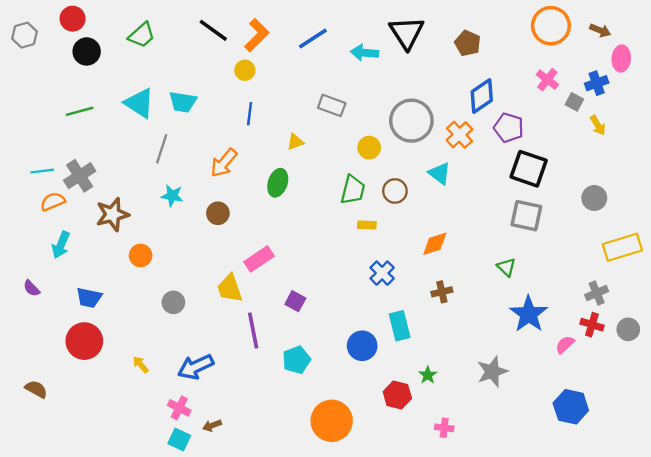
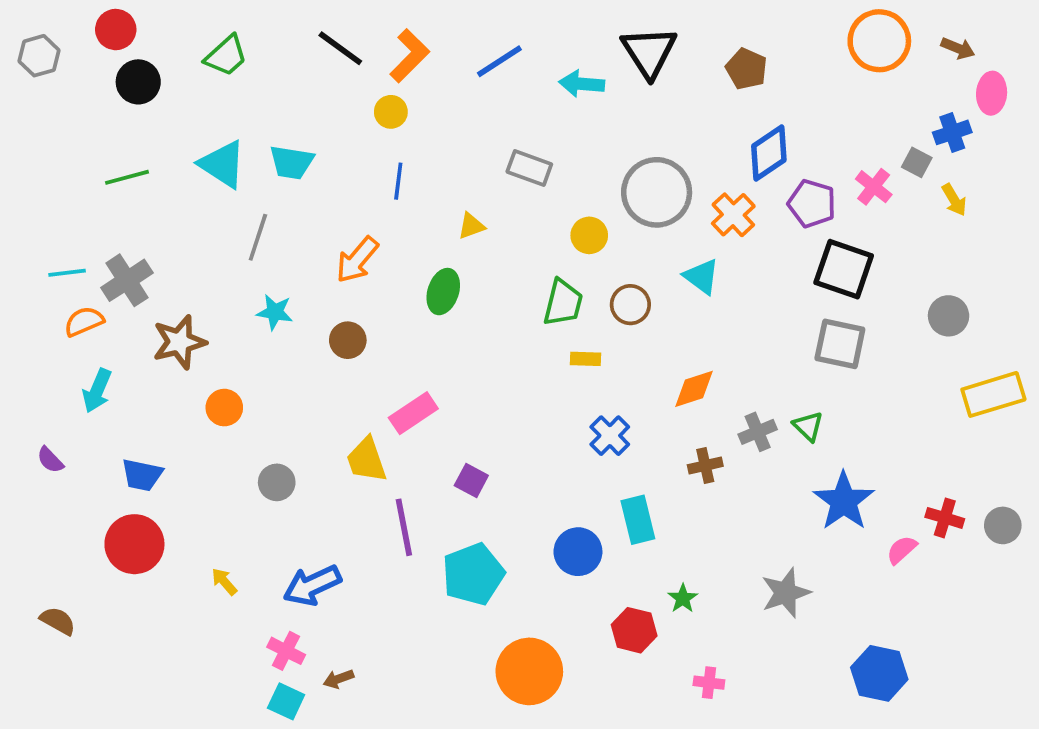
pink cross: (547, 80) -> (874, 187), moved
gray cross: (597, 293) -> (758, 432), moved
cyan pentagon: (296, 360) -> (473, 574), size x1.4
blue hexagon: (571, 407) -> (879, 673), moved

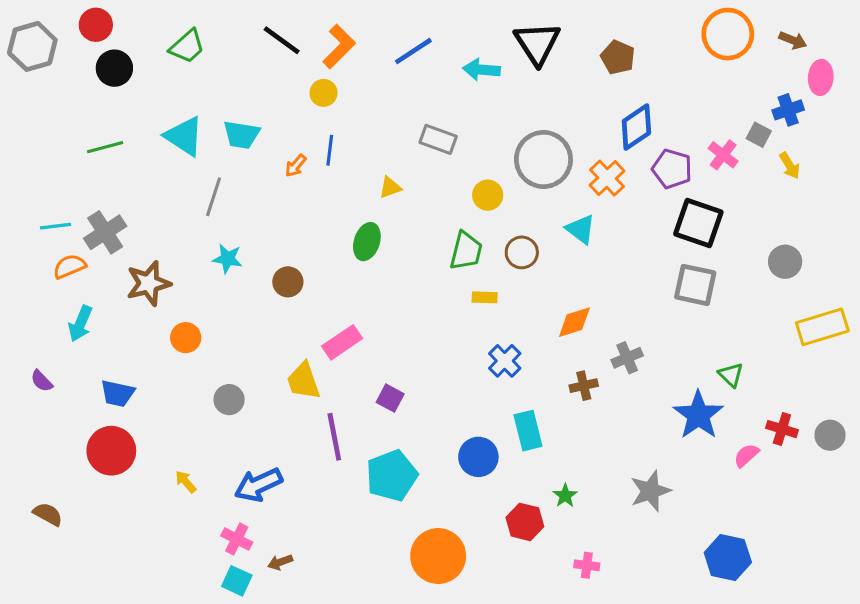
gray hexagon: (39, 56) -> (32, 46), size x1.4
orange arrow: (357, 260) -> (296, 166), moved, size x0.6
green triangle: (808, 426) -> (731, 375), moved

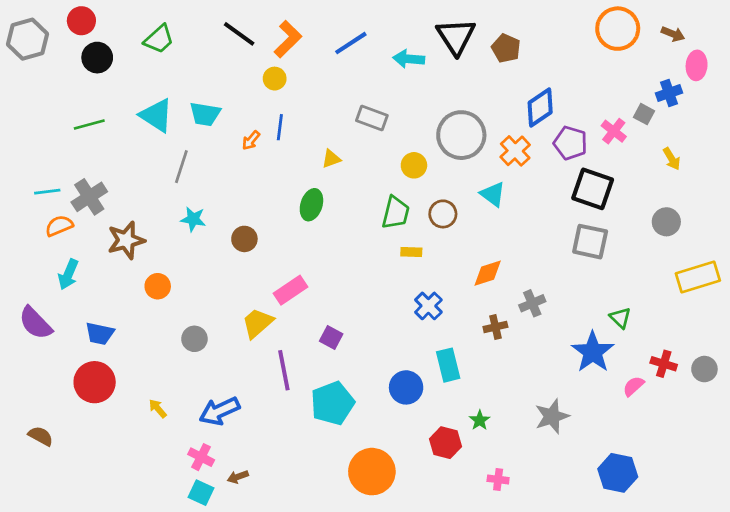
brown pentagon: (618, 57) -> (506, 48), moved
yellow arrow: (790, 166) -> (672, 159), moved
purple semicircle: (42, 381) -> (35, 323), size x1.8
yellow trapezoid: (303, 381) -> (258, 323), turned 68

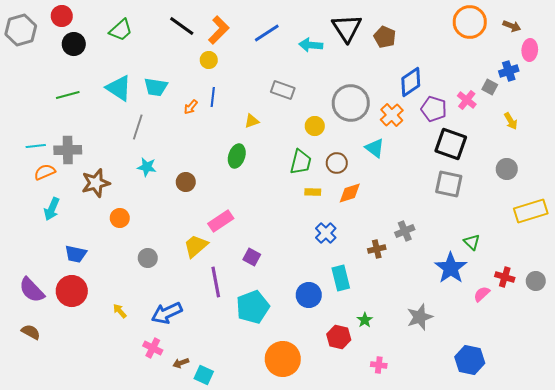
gray cross: (89, 197) -> (68, 150), turned 32
orange diamond: (488, 273) -> (350, 193), moved
purple semicircle: (35, 323) -> (32, 290), moved
cyan square: (201, 493) -> (204, 375), moved

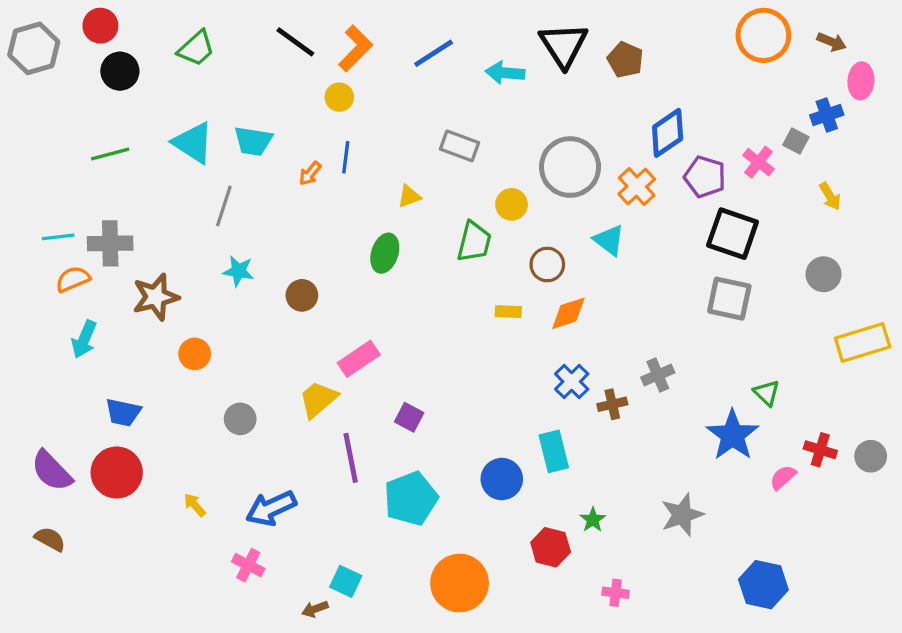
green trapezoid: (301, 162) -> (474, 242), moved
blue cross: (326, 233) -> (572, 382), moved
brown arrow: (181, 363) -> (315, 609), moved
cyan square: (204, 375) -> (346, 581), moved

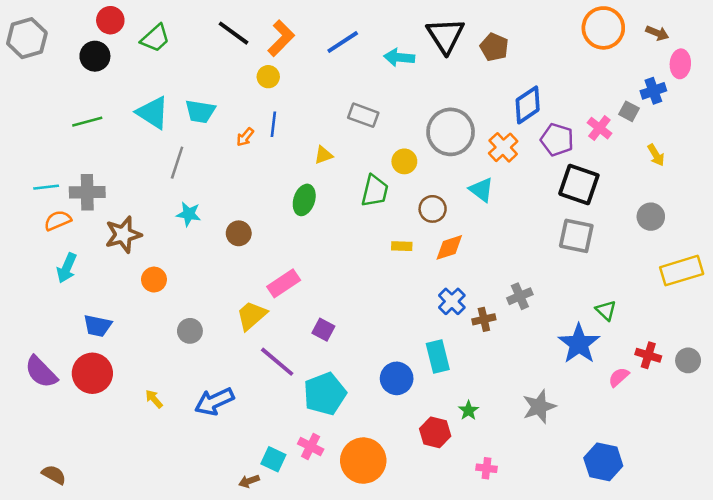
red circle: (100, 26) -> (110, 20), moved
purple line: (351, 458) -> (277, 362), turned -39
brown semicircle: (50, 539) -> (54, 475), moved
pink cross: (248, 565) -> (311, 446), moved

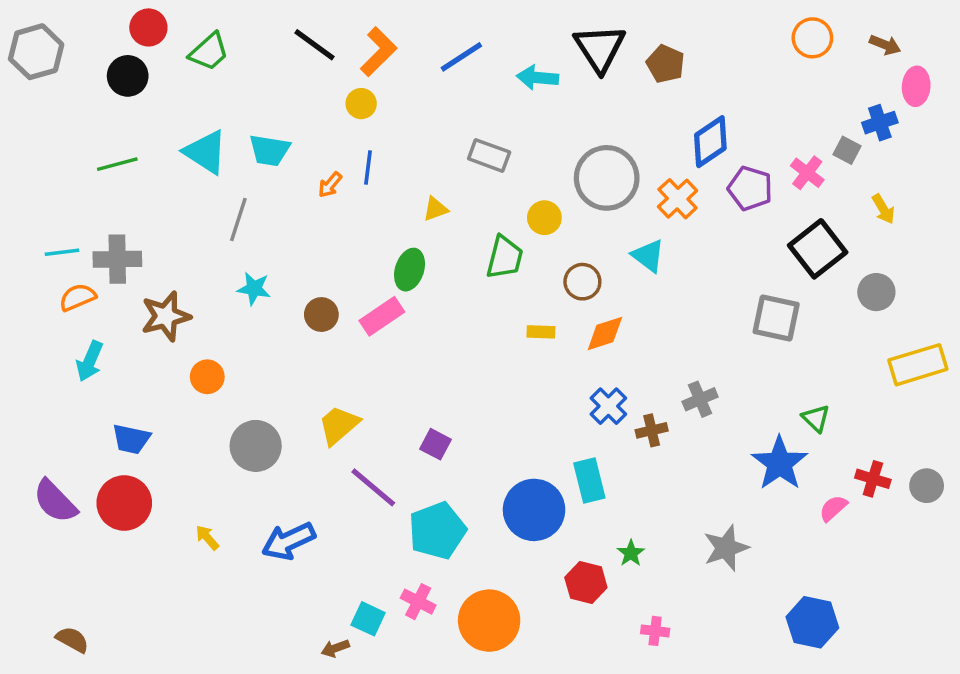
orange circle: (603, 28) -> (812, 38), size x0.7
black square: (579, 185) -> (818, 249), moved, turned 33
pink rectangle: (284, 283) -> (382, 316), moved
gray circle: (190, 331) -> (256, 446), size x1.5
blue circle: (397, 378) -> (534, 510), size x1.4

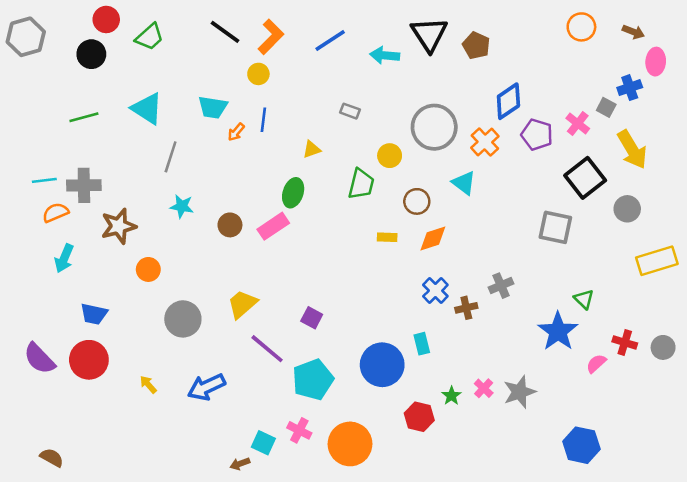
cyan trapezoid: (269, 150) -> (213, 107), moved
gray rectangle: (489, 155) -> (350, 111), size x0.7
yellow arrow: (883, 209) -> (632, 149), size x1.8
cyan rectangle: (589, 481) -> (422, 344), size x0.7
pink cross: (655, 631) -> (484, 388), moved, turned 36

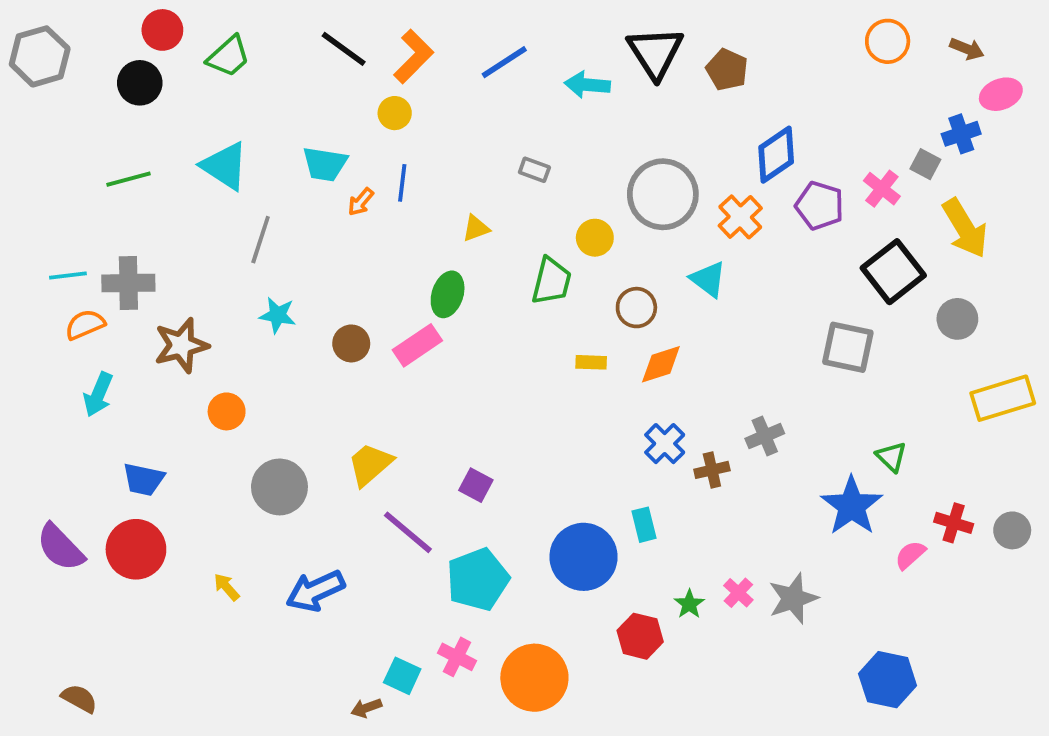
pink ellipse: (656, 62) -> (1001, 94), turned 65

